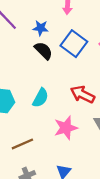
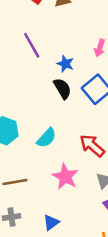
pink star: (66, 128) -> (65, 177), turned 30

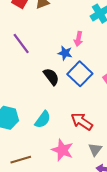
blue star: (65, 64) -> (65, 53), moved

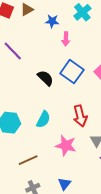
blue star: (65, 53) -> (52, 21), moved
red arrow: (82, 121) -> (80, 116), turned -130

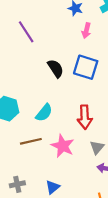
blue square: (72, 72) -> (86, 67), turned -30
brown line: (28, 160) -> (31, 141), moved

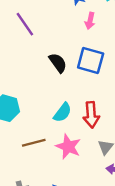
cyan semicircle: (44, 113) -> (62, 112), moved

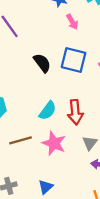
pink arrow: (90, 21) -> (72, 22), turned -42

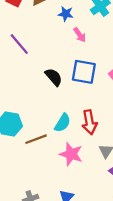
brown line: (21, 140) -> (36, 139), moved

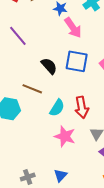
pink arrow: (80, 35) -> (73, 28), size x1.5
brown line: (36, 139) -> (32, 89), moved, turned 42

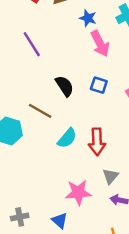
blue square: (77, 61) -> (99, 85), size x0.6
pink star: (65, 136) -> (78, 192), moved, turned -30
blue triangle: (60, 175) -> (60, 221), turned -40

